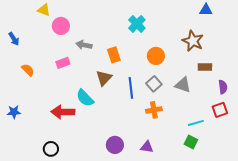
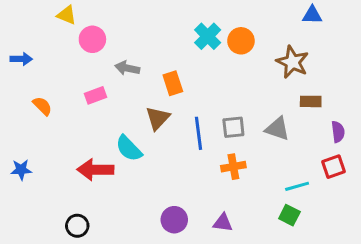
blue arrow: (14, 39) -> (21, 59), turned -56
orange circle: (156, 56) -> (241, 41), moved
gray square: (154, 84) -> (233, 127), turned 35

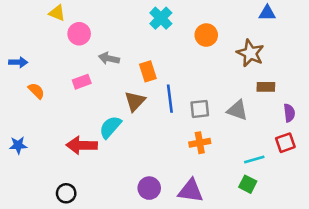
cyan cross: (208, 36) -> (161, 18), moved
blue arrow: (21, 59) -> (18, 62), moved
blue line: (199, 133) -> (170, 99), moved
cyan semicircle: (129, 148) -> (110, 127), turned 85
purple triangle: (223, 223) -> (191, 191), size x1.5

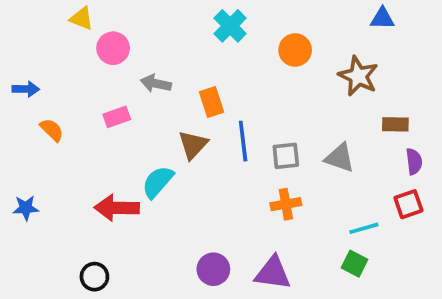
brown rectangle: (266, 87) -> (395, 124), moved

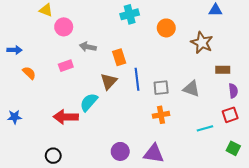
cyan cross: (230, 26) -> (130, 14), turned 30
green square: (355, 264) -> (233, 148), moved

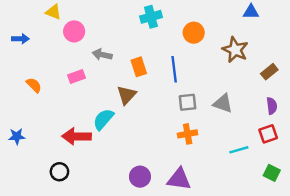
blue arrow: (14, 50) -> (20, 39), moved
brown rectangle: (223, 70) -> (269, 72), moved, turned -40
blue line: (137, 79) -> (174, 69), moved
black circle: (53, 156) -> (59, 172), moved

